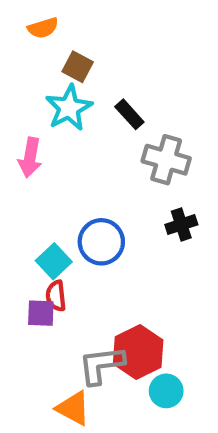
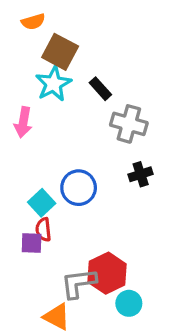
brown square: (78, 67) -> (60, 52), size x1.5

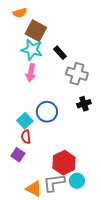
cyan star: (53, 84) -> (32, 50), turned -30
pink arrow: (23, 122) -> (31, 73), moved
purple square: (32, 243) -> (18, 155), moved, turned 32
gray L-shape: (79, 283) -> (54, 183), moved

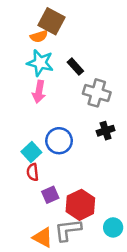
orange semicircle: (20, 13) -> (39, 36), moved
brown square: (36, 31) -> (51, 21), moved
purple square: (18, 155) -> (50, 195), moved, turned 32
cyan circle: (77, 181) -> (113, 227), moved

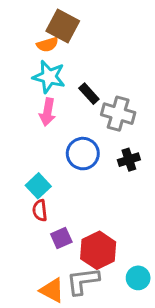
black rectangle: (75, 67) -> (89, 94), moved
blue circle: (59, 141) -> (83, 154), moved

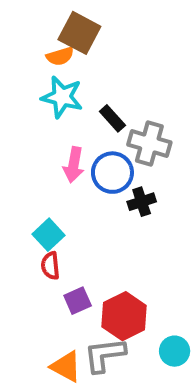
pink arrow: (47, 112) -> (74, 165), moved
blue circle: (83, 154) -> (112, 173), moved
black cross: (129, 160) -> (142, 202), moved

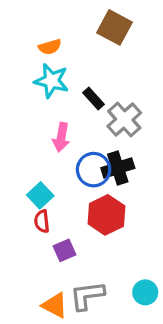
brown square: (79, 33) -> (115, 27), moved
gray cross: (149, 144) -> (124, 120), turned 32
blue circle: (112, 173) -> (94, 170), moved
black cross: (142, 202) -> (118, 168), size x1.4
red hexagon: (124, 316) -> (106, 215), moved

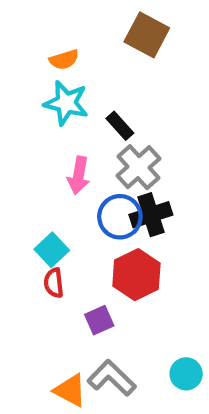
gray cross: (124, 120) -> (139, 167), moved
purple square: (64, 250) -> (99, 320), moved
gray L-shape: (87, 296) -> (112, 378), turned 51

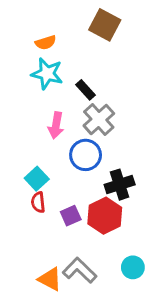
black cross: (151, 215) -> (120, 185), moved
red hexagon: (136, 275) -> (105, 216), moved
purple square: (99, 320) -> (71, 216), moved

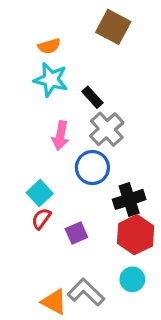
red semicircle: (38, 202) -> (41, 219), turned 42
red hexagon: (105, 216) -> (136, 235), moved
cyan circle: (133, 267) -> (132, 279), moved

